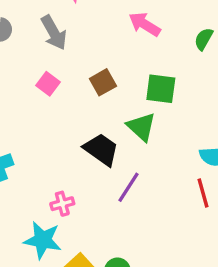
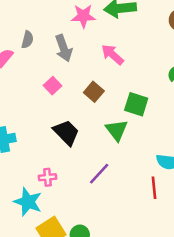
pink arrow: (145, 24) -> (112, 55), moved
brown square: (103, 82) -> (94, 92), turned -30
black trapezoid: (101, 149) -> (66, 132), moved

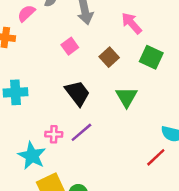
green square: (136, 104) -> (151, 57), moved
purple line: (99, 174) -> (81, 132), moved
red line: (154, 188) -> (156, 157), turned 45

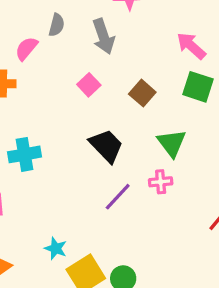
pink arrow: (132, 23) -> (191, 46), moved
pink cross: (54, 134) -> (161, 182), moved
cyan star: (32, 156) -> (56, 248), moved, size x0.6

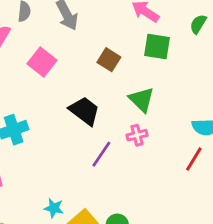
pink square: (89, 85) -> (42, 62), moved, size x1.4

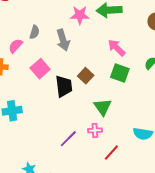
black trapezoid: (84, 111) -> (64, 86), moved, turned 35
red line: (194, 159) -> (111, 153), moved

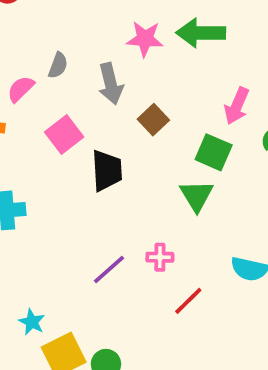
pink arrow: (117, 48) -> (237, 106), moved, turned -114
brown square: (86, 76) -> (153, 120), moved
green triangle: (103, 107) -> (196, 196), moved

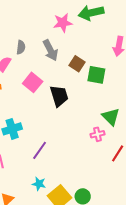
green square: (214, 152) -> (96, 75), moved
green triangle: (196, 196) -> (111, 117), moved
purple line: (109, 269) -> (40, 150), moved

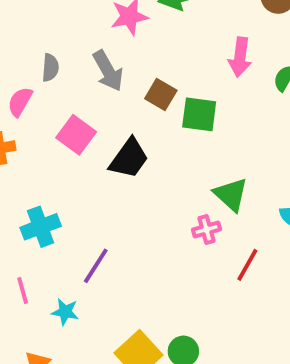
black trapezoid: (59, 96) -> (129, 158), turned 55
cyan star: (39, 184) -> (65, 312), moved

